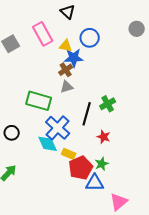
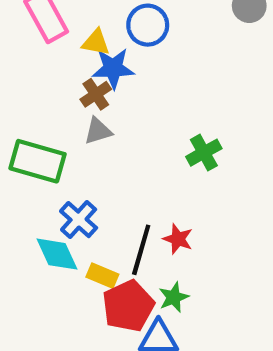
green cross: (108, 104) -> (204, 153), moved
black line: (87, 114) -> (141, 250), moved
blue cross: (58, 128) -> (79, 220), size x0.7

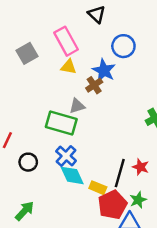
yellow triangle: (96, 42) -> (69, 67), moved
blue star: (113, 68) -> (104, 70), turned 30
gray triangle: (98, 131) -> (77, 106), moved
blue cross: (79, 220) -> (66, 156), moved

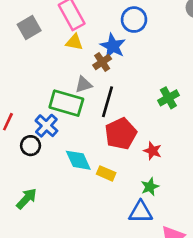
blue cross: (66, 156) -> (46, 126), moved
black line: (120, 173) -> (107, 102), moved
red pentagon: (112, 205) -> (121, 134), moved

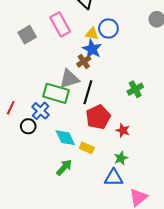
yellow triangle: (74, 42) -> (92, 34), moved
gray triangle: (84, 85) -> (69, 79), size x1.5
green arrow: (27, 199) -> (64, 167), moved

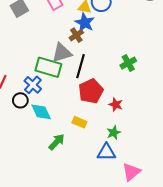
cyan diamond: (65, 138) -> (41, 112), moved

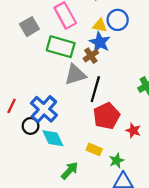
green rectangle: (48, 67) -> (61, 47), moved
blue cross: (33, 85) -> (44, 109), size x1.4
green star: (114, 133) -> (117, 161), moved

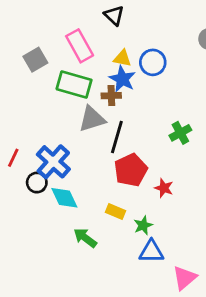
blue circle: (118, 20) -> (153, 62), moved
brown cross: (91, 56) -> (111, 96), turned 32
green arrow: (70, 171) -> (85, 238), turned -96

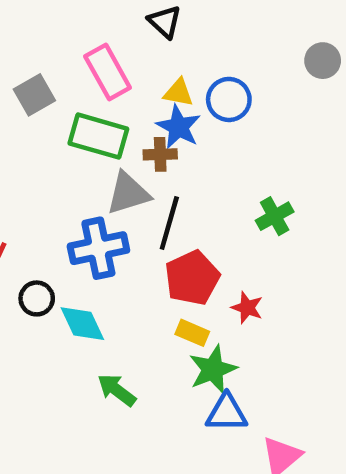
blue cross: (53, 162) -> (98, 248), moved, turned 36
yellow rectangle: (115, 212) -> (192, 333), moved
green star: (143, 225) -> (213, 369), size x1.5

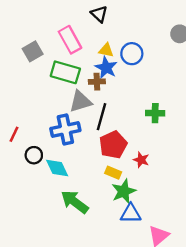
green cross: (275, 216) -> (155, 113), turned 30
green arrow: (117, 390) -> (75, 202), size x1.4

